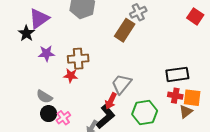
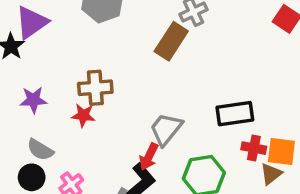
purple star: (46, 53) -> (33, 100), moved
black rectangle: (177, 74) -> (235, 114), moved
black circle: (49, 114) -> (32, 177), moved

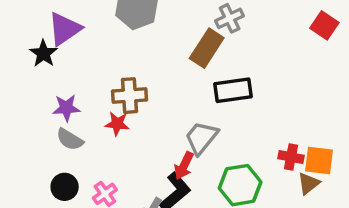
black rectangle: (235, 114) -> (233, 90), moved
gray semicircle: (40, 150) -> (70, 139), moved

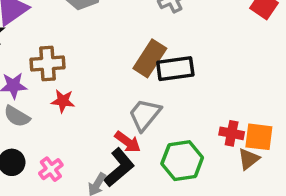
brown rectangle: (207, 48) -> (150, 58), moved
brown cross: (129, 96) -> (48, 63), moved
red arrow: (184, 166) -> (128, 142), turned -80

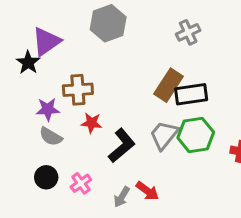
red arrow: (128, 142) -> (147, 191), moved
green hexagon: (182, 161) -> (196, 135), moved
black L-shape: (119, 167) -> (122, 146), moved

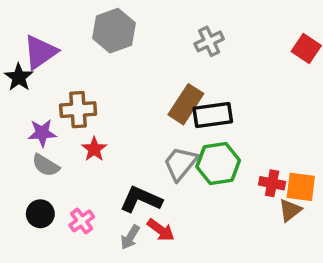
red star: (91, 123) -> (94, 149), turned 30
black L-shape: (122, 146) -> (141, 199), moved, turned -116

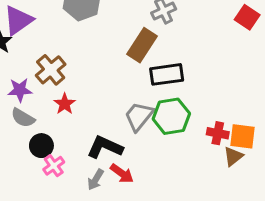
brown rectangle: (186, 104) -> (142, 45), moved
brown cross: (78, 110) -> (51, 70), turned -36
black circle: (40, 214) -> (41, 146), moved

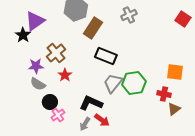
brown rectangle: (142, 45) -> (93, 28), moved
black rectangle: (167, 74) -> (106, 56), moved, turned 30
orange square: (243, 136) -> (175, 72), moved

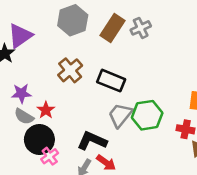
brown rectangle: (93, 28) -> (112, 28), moved
brown cross: (56, 53) -> (70, 70), moved
red star: (65, 75) -> (46, 110), moved
black circle: (50, 102) -> (39, 140), size x1.5

